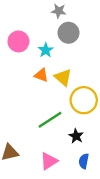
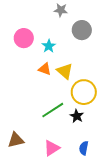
gray circle: (68, 33) -> (82, 30), moved
black star: (76, 136) -> (77, 116), moved

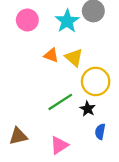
cyan star: (49, 46) -> (67, 21), moved, size x1.5
blue semicircle: (84, 148) -> (100, 132), moved

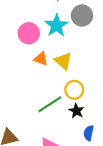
pink circle: (27, 20) -> (29, 33), moved
yellow circle: (96, 81) -> (74, 90), moved, size x0.7

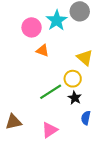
yellow triangle: (63, 61) -> (85, 58), moved

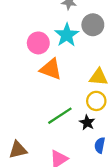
orange triangle: (43, 51) -> (51, 69), size x1.5
yellow triangle: (85, 58) -> (99, 77), turned -36
yellow circle: (73, 79) -> (96, 101), moved

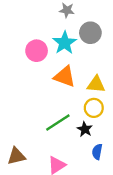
orange triangle: (51, 69) -> (65, 76), moved

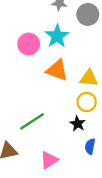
gray circle: (90, 33) -> (88, 14), moved
green line: (58, 123) -> (32, 121), moved

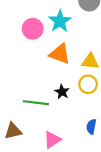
green line: (32, 121) -> (36, 103), turned 40
black star: (78, 124) -> (62, 92), moved

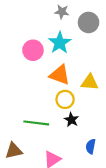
yellow circle: (88, 84) -> (65, 99), moved
black star: (62, 92) -> (71, 120), moved

